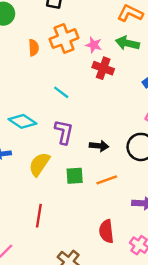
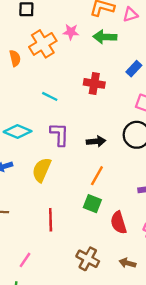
pink star: (94, 45) -> (71, 32), moved
red cross: (103, 68) -> (94, 83), moved
green square: (75, 176) -> (92, 204), moved, turned 36
orange line: (107, 180) -> (97, 176), moved, turned -30

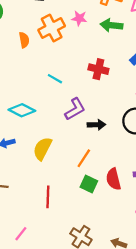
purple L-shape: (59, 134) -> (75, 109), moved, turned 55
orange line: (97, 176) -> (84, 158), moved
red semicircle: (119, 223) -> (113, 179), moved

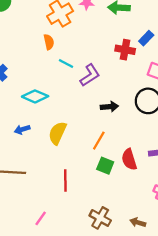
orange semicircle: (24, 40) -> (49, 42), moved
red cross: (98, 69) -> (125, 50), moved
purple L-shape: (75, 109) -> (90, 75), moved

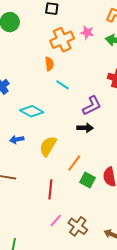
purple L-shape: (90, 75) -> (92, 106), moved
black arrow: (109, 107) -> (85, 128), moved
orange line: (99, 141) -> (74, 163), moved
pink line: (41, 218) -> (56, 220), moved

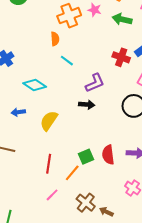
orange line: (74, 163) -> (72, 173), moved
green square: (87, 180) -> (86, 157), turned 35
brown cross: (78, 226) -> (86, 203), moved

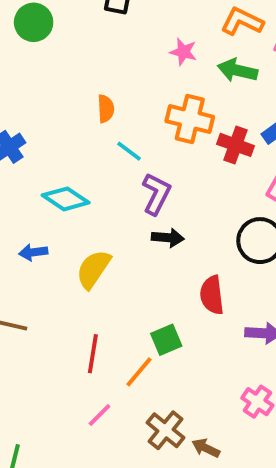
orange cross: (69, 16) -> (190, 119), moved, turned 35
purple L-shape: (95, 83) -> (156, 194), moved, turned -40
red semicircle: (108, 155) -> (212, 295), moved

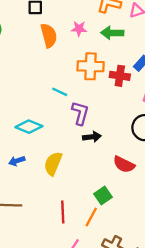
orange semicircle: (106, 109) -> (49, 36), moved, size x1.5
red semicircle: (212, 295) -> (124, 164), turned -45

